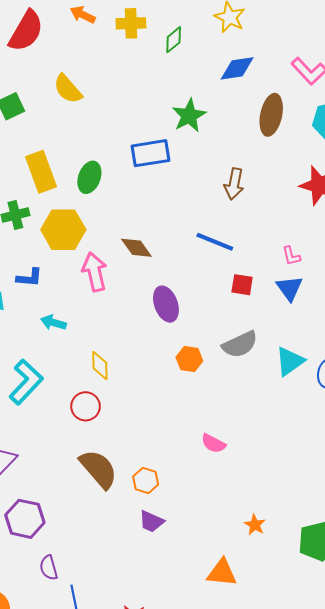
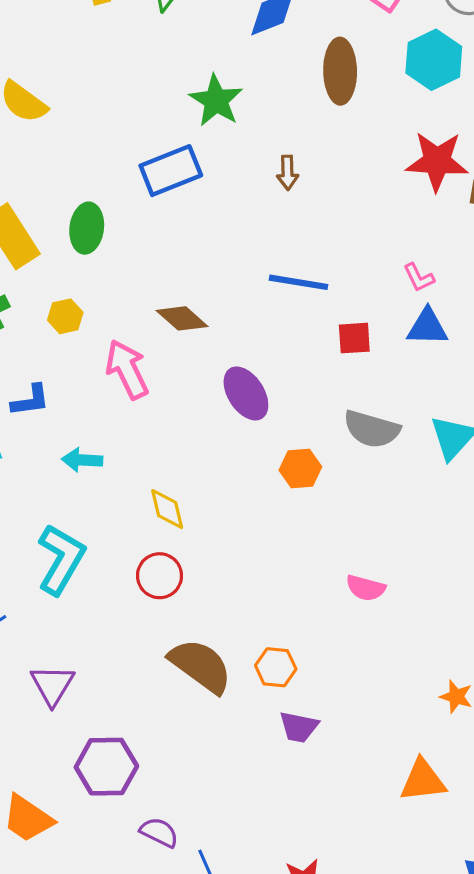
brown arrow: (234, 184) -> (288, 173), moved, size x0.7
yellow hexagon: (63, 230) -> (65, 316), size x0.5
blue triangle: (290, 288) -> (427, 327), turned -40
gray semicircle: (240, 344) -> (372, 429), turned 54
purple semicircle: (49, 568) -> (159, 832), turned 145

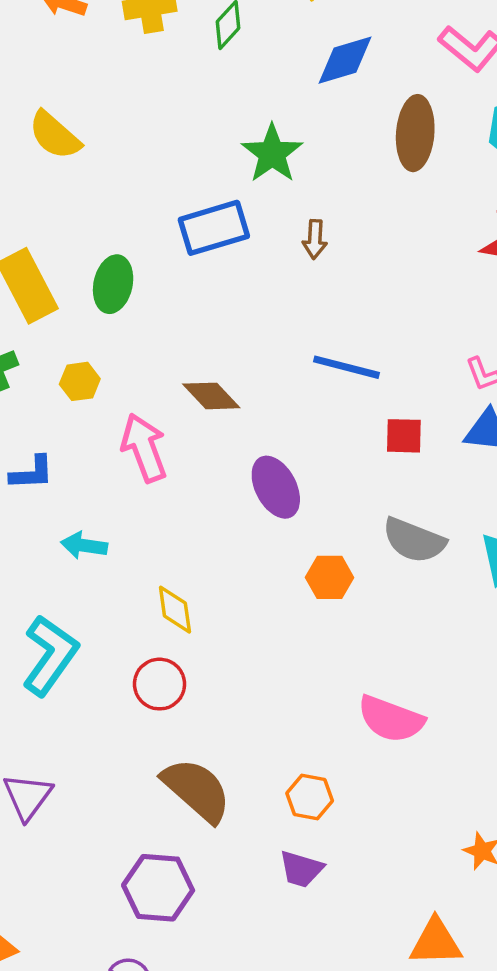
brown arrow: (288, 173) -> (315, 239), moved
pink semicircle: (366, 588) -> (391, 719), size x1.5
orange hexagon: (276, 667) -> (310, 797), moved
purple hexagon: (106, 767) -> (158, 888), moved

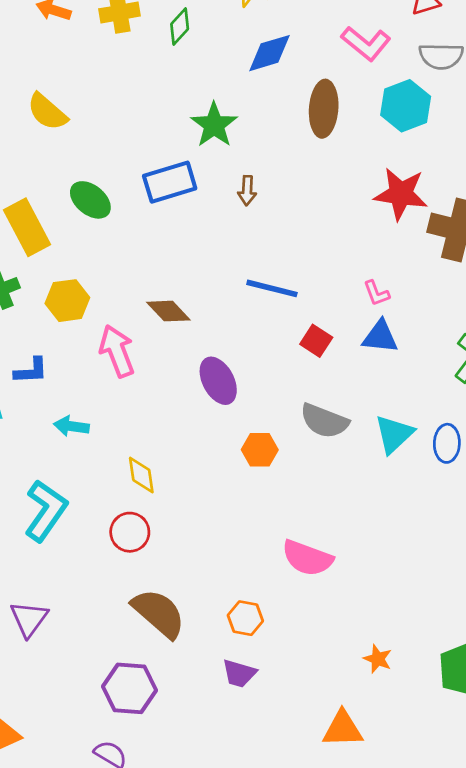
green ellipse: (113, 284) -> (90, 200), moved, turned -63
yellow hexagon: (80, 381) -> (67, 301), size x1.4
red square: (404, 436) -> (316, 341), turned 32

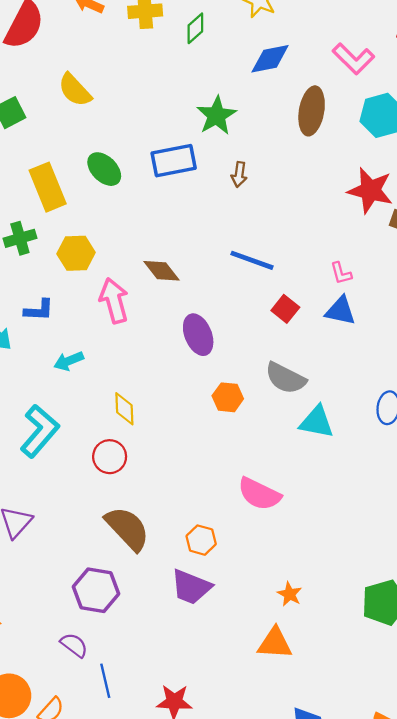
cyan arrow: (71, 426) -> (69, 361), turned -36
cyan triangle: (394, 434) -> (317, 422), moved, turned 48
orange star: (378, 659) -> (290, 594), moved
purple trapezoid: (239, 673) -> (191, 587), size x1.4

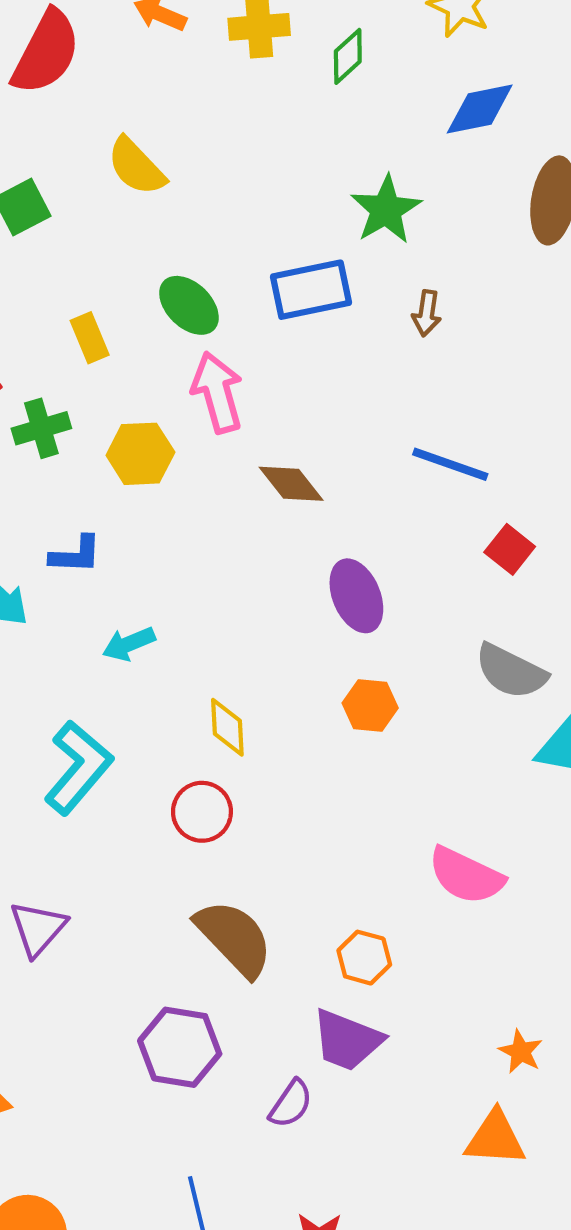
yellow rectangle: (48, 187) -> (90, 338), size x0.6
pink arrow: (114, 301) -> (217, 392), moved
orange hexagon: (228, 397) -> (370, 705), moved
purple semicircle: (74, 645) -> (291, 1104), moved, turned 88

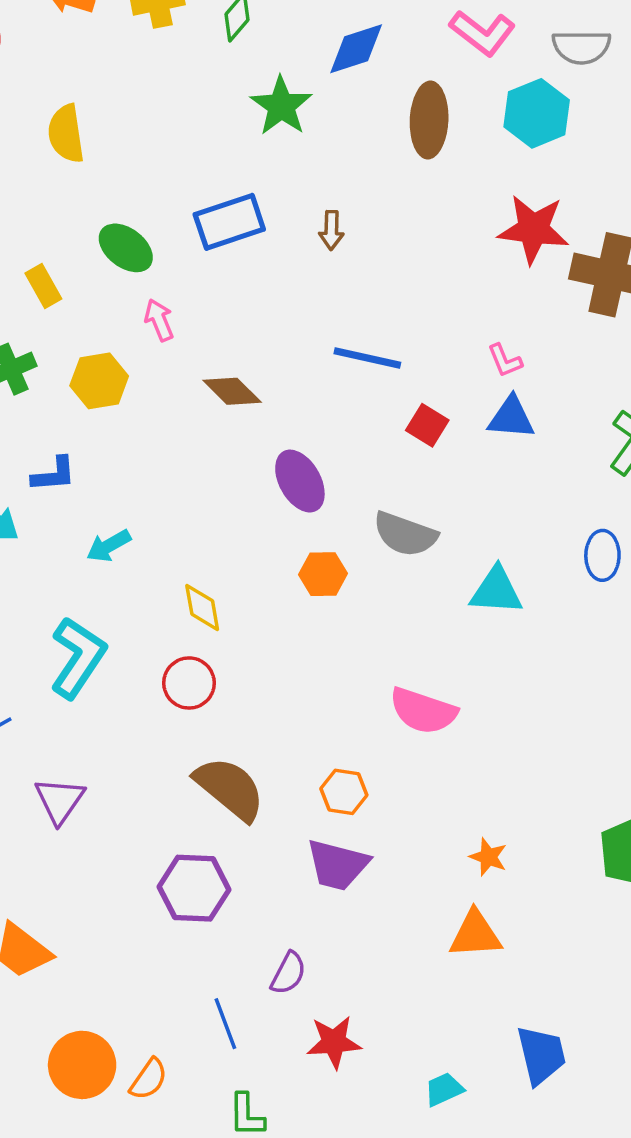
yellow semicircle: (136, 167) -> (66, 134), turned 42
green star: (386, 210) -> (281, 106), moved
pink arrow: (217, 392) -> (159, 320), size x0.6
gray semicircle: (511, 671) -> (405, 534), moved
purple semicircle: (291, 1104) -> (288, 973), moved

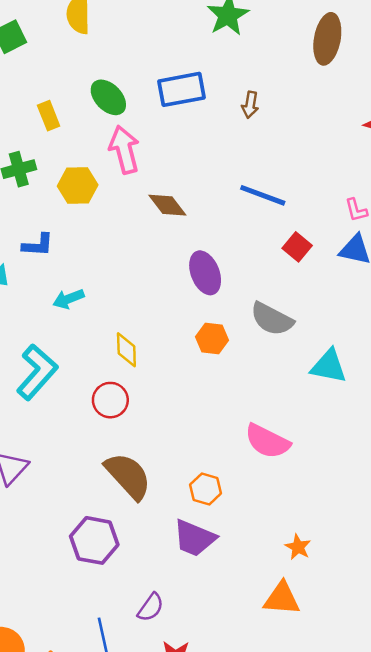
pink arrow: (159, 320) -> (124, 150), size x1.6

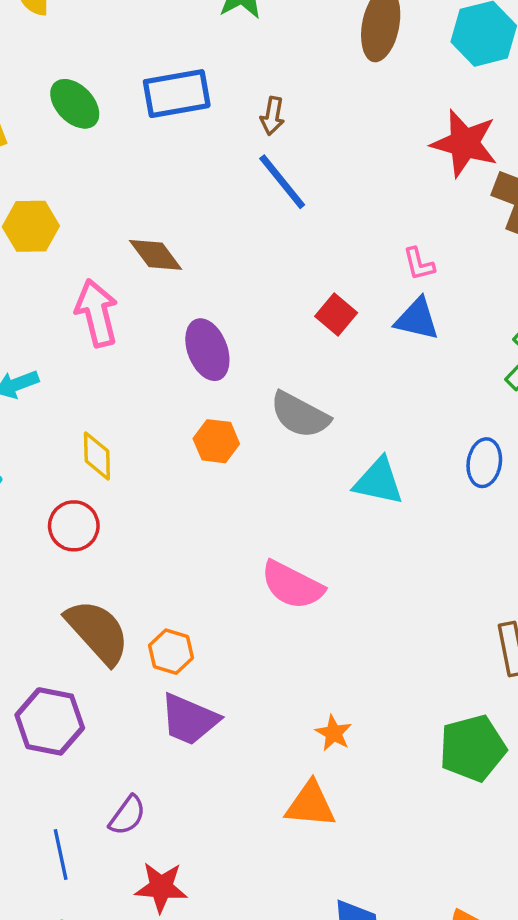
pink arrow: (124, 150) -> (97, 313), moved
blue line: (263, 195) -> (282, 182), moved, turned 30
orange hexagon: (206, 489) -> (171, 652), moved

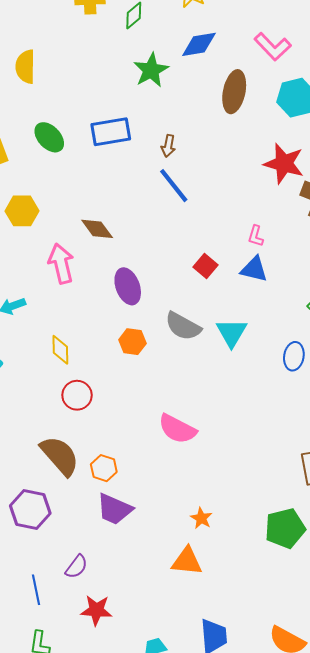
pink L-shape: (419, 264) -> (256, 236), turned 30
cyan triangle: (379, 481) -> (232, 333), moved, turned 48
red circle: (74, 526) -> (77, 395), moved

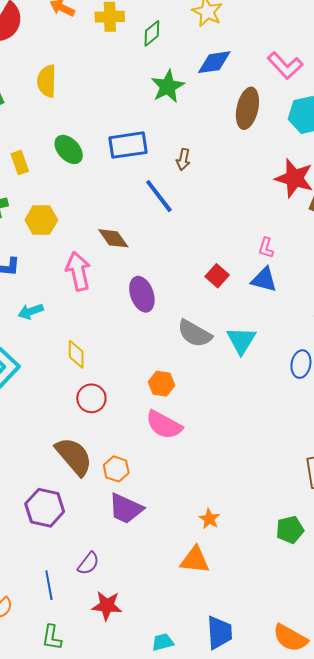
blue line: (174, 186) -> (159, 196), moved
orange hexagon: (132, 342) -> (161, 384), moved
pink semicircle: (177, 429) -> (164, 425), moved
green pentagon: (285, 528) -> (290, 530), size x0.7

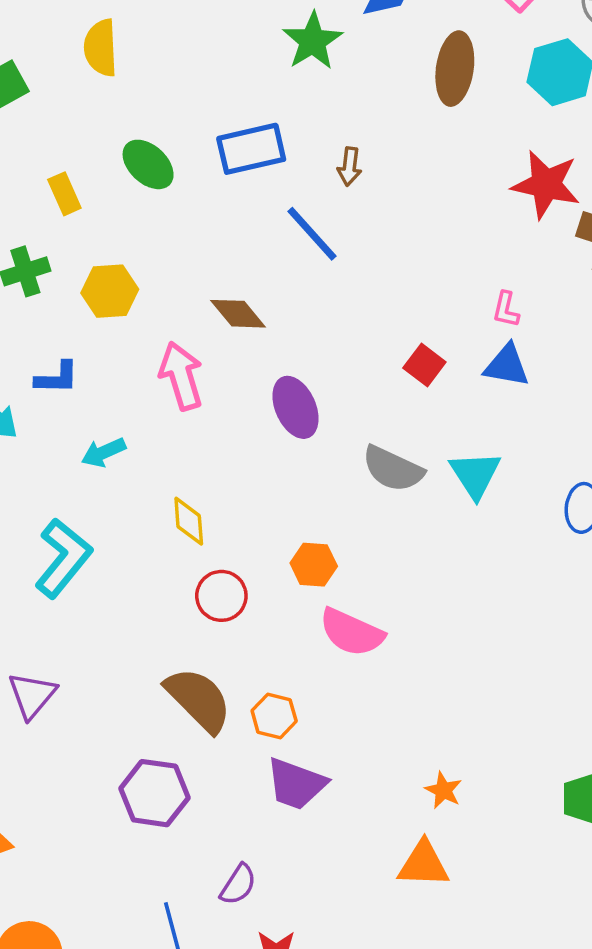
orange hexagon: (161, 384) -> (314, 565), moved

